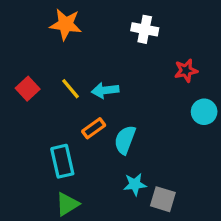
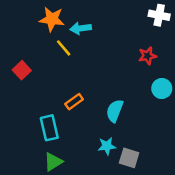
white cross: (145, 29) -> (159, 15), moved
yellow line: (71, 89) -> (64, 48), moved
cyan arrow: (105, 90) -> (81, 28), moved
cyan semicircle: (125, 140) -> (115, 111), moved

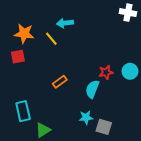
orange star: (52, 19) -> (24, 34), moved
red star: (147, 56) -> (106, 72), moved
red square: (22, 70) -> (18, 57), turned 32
cyan rectangle: (49, 128) -> (23, 111), moved

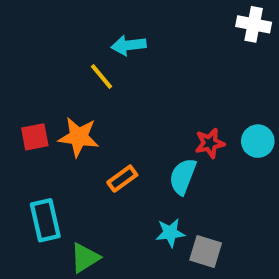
orange star: (24, 34) -> (79, 137), moved
red square: (18, 57) -> (35, 137), moved
orange rectangle: (60, 82) -> (122, 179), moved

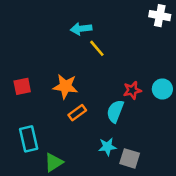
yellow line: (101, 76) -> (97, 48), moved
orange star: (79, 137) -> (65, 86), moved

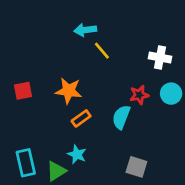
white cross: (160, 16) -> (160, 58), moved
cyan rectangle: (29, 139) -> (26, 163), moved
cyan star: (107, 147) -> (77, 154), moved, turned 30

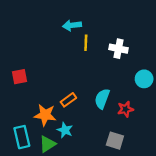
yellow line: (102, 51) -> (86, 43), turned 42
white cross: (160, 58) -> (118, 49), moved
orange star: (69, 91) -> (45, 115), moved
red star: (139, 95) -> (125, 109), moved

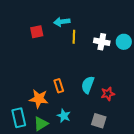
red square: (20, 77) -> (37, 32), moved
cyan circle: (144, 79) -> (124, 42), moved
orange rectangle: (68, 100) -> (59, 86), turned -72
cyan star: (65, 130) -> (64, 116), moved

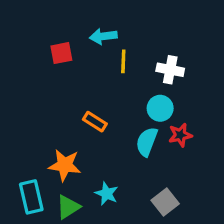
cyan circle: (124, 42) -> (160, 108), moved
orange rectangle: (59, 86) -> (95, 122), moved, turned -40
red star: (108, 94) -> (180, 135), moved
gray square: (99, 121) -> (165, 202), turned 35

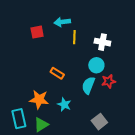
cyan star: (107, 194) -> (64, 104), moved

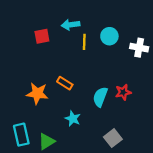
white cross: (102, 42) -> (139, 48), moved
cyan circle: (96, 65) -> (109, 36), moved
orange star: (39, 99) -> (37, 93), moved

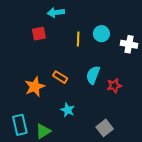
cyan arrow: (71, 25) -> (56, 12), moved
orange star: (37, 93) -> (35, 87), turned -30
cyan semicircle: (100, 97) -> (93, 75), moved

